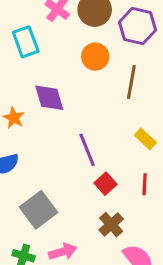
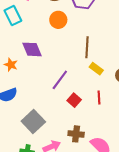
brown line: (131, 82) -> (87, 47), moved
purple line: (87, 150) -> (60, 80), turned 65
brown cross: (111, 225) -> (76, 134), moved, turned -35

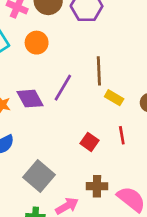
orange circle: (58, 20) -> (37, 43), moved
purple diamond: (32, 49) -> (30, 99), moved
purple line: (60, 80) -> (63, 88), moved

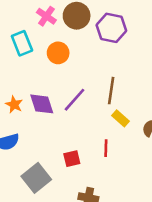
red line: (122, 135) -> (106, 148), moved
red square: (90, 142) -> (72, 159), moved, turned 30

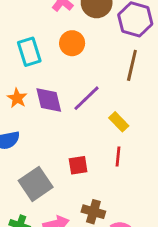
cyan rectangle: (22, 43) -> (29, 52), moved
brown line: (111, 91) -> (132, 65), moved
yellow rectangle: (120, 118) -> (119, 122), moved

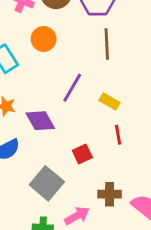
purple diamond: (49, 100) -> (40, 121), moved

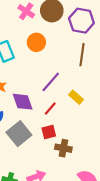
red line: (118, 135) -> (50, 109), moved, turned 40
gray square: (47, 183) -> (19, 134), moved
brown cross: (110, 194) -> (63, 148), moved

